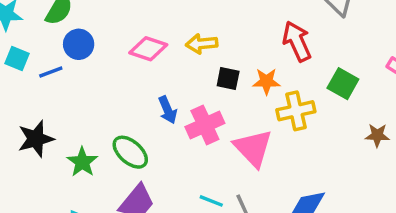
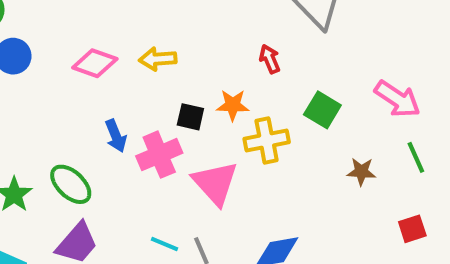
red arrow: (297, 41) -> (270, 59), size x0.6
black square: (228, 79) -> (190, 117), moved

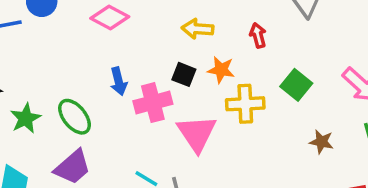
yellow arrow: (158, 59) -> (198, 29), moved

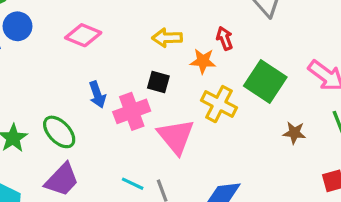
orange star: (221, 70) -> (203, 61), moved
green square: (296, 85) -> (265, 82), size x1.4
yellow cross: (245, 104) -> (219, 104), turned 36

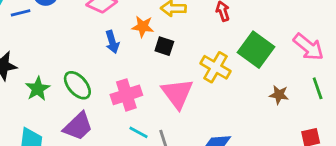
orange star: (203, 61) -> (143, 27), moved
blue arrow: (97, 95) -> (112, 42), moved
pink cross: (132, 111) -> (126, 95), moved

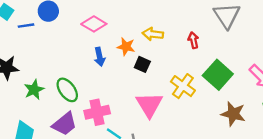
pink cross: (126, 95) -> (97, 112), moved
brown star: (279, 95) -> (233, 114), size x1.5

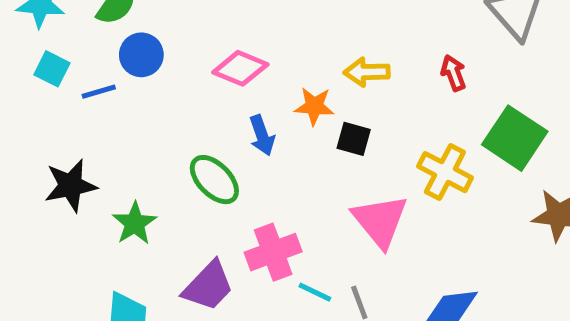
green ellipse: (67, 90) -> (214, 180), moved

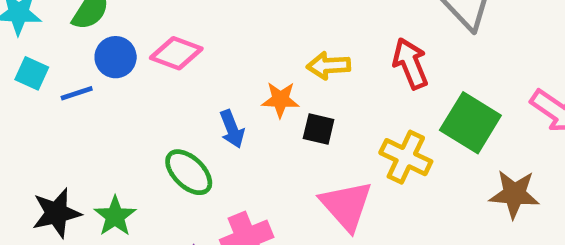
pink diamond: (240, 68) -> (176, 53), moved
red arrow: (453, 73) -> (410, 63), size x1.5
black star: (71, 185) -> (56, 213), moved

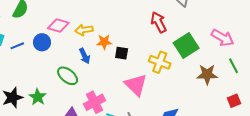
blue circle: (116, 57) -> (42, 42), moved
yellow arrow: (329, 66) -> (84, 30), moved
green square: (470, 123) -> (186, 45), turned 30

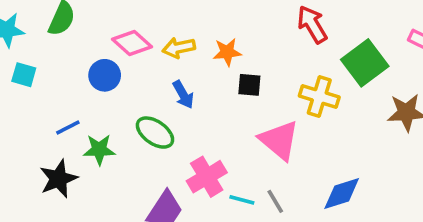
pink diamond: (58, 25) -> (132, 43), turned 30
orange star: (104, 42) -> (227, 52), moved
blue line: (17, 46) -> (68, 128), moved
green star: (38, 97) -> (99, 150), moved, turned -30

